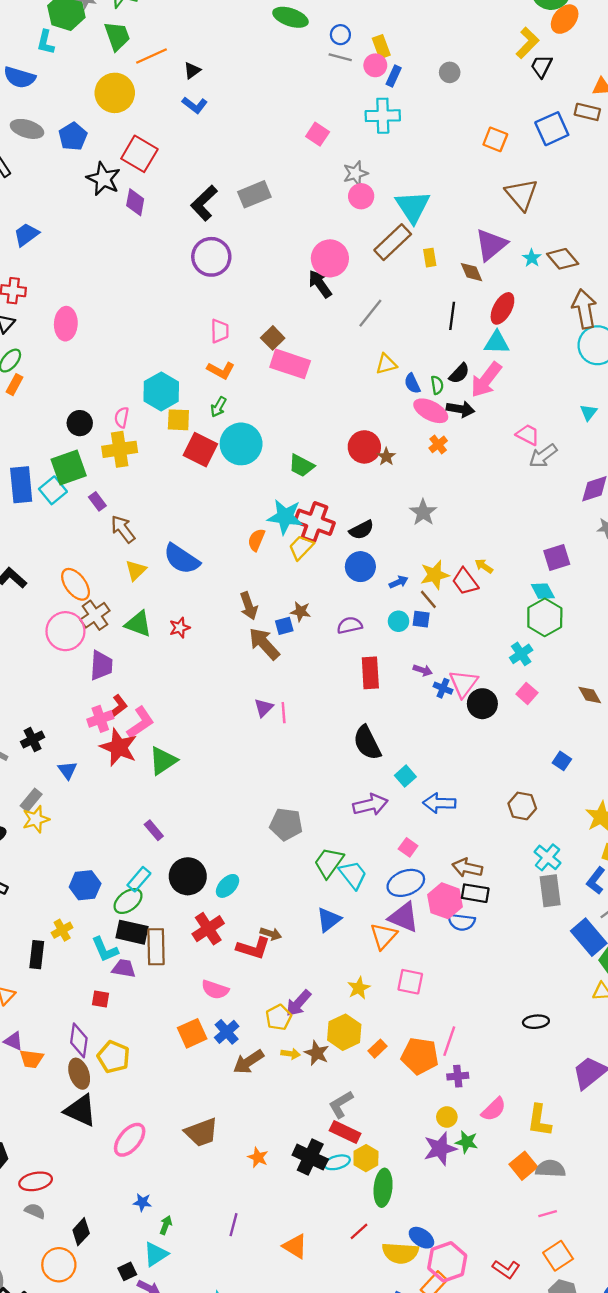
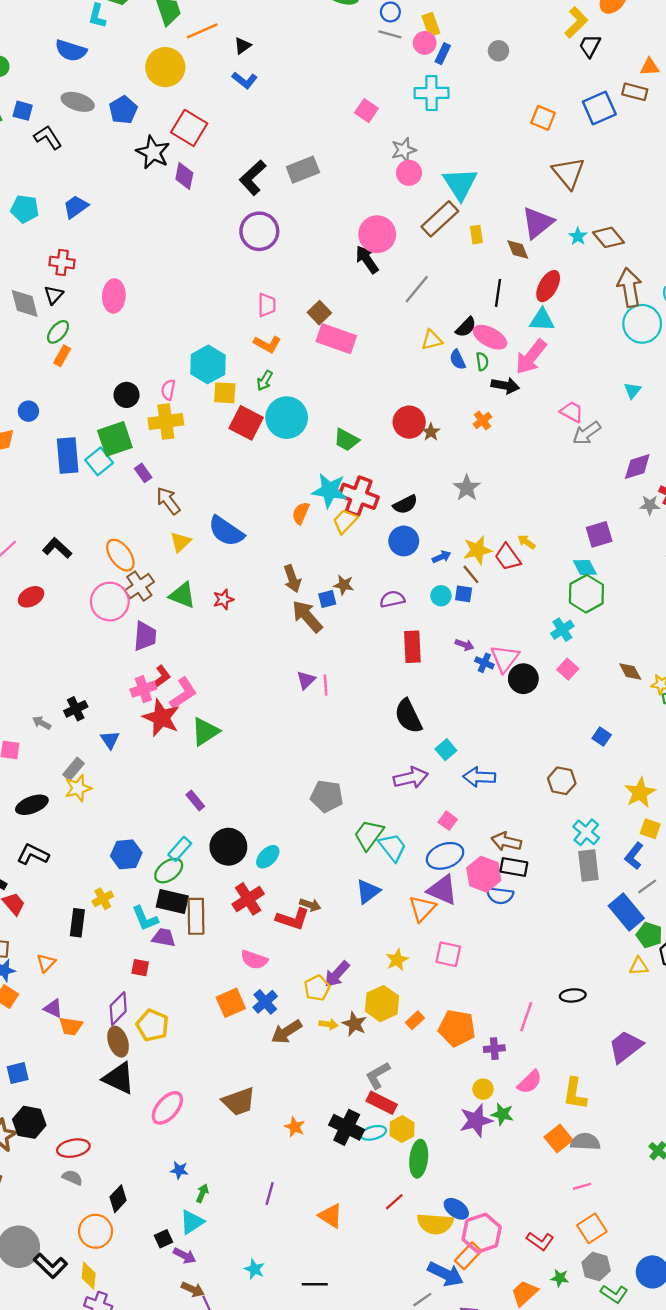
black semicircle: (459, 373) -> (466, 327), moved
pink ellipse: (431, 411) -> (490, 337), moved
purple diamond: (79, 1040) -> (118, 1009), turned 36
pink line: (449, 1041) -> (526, 1017), moved

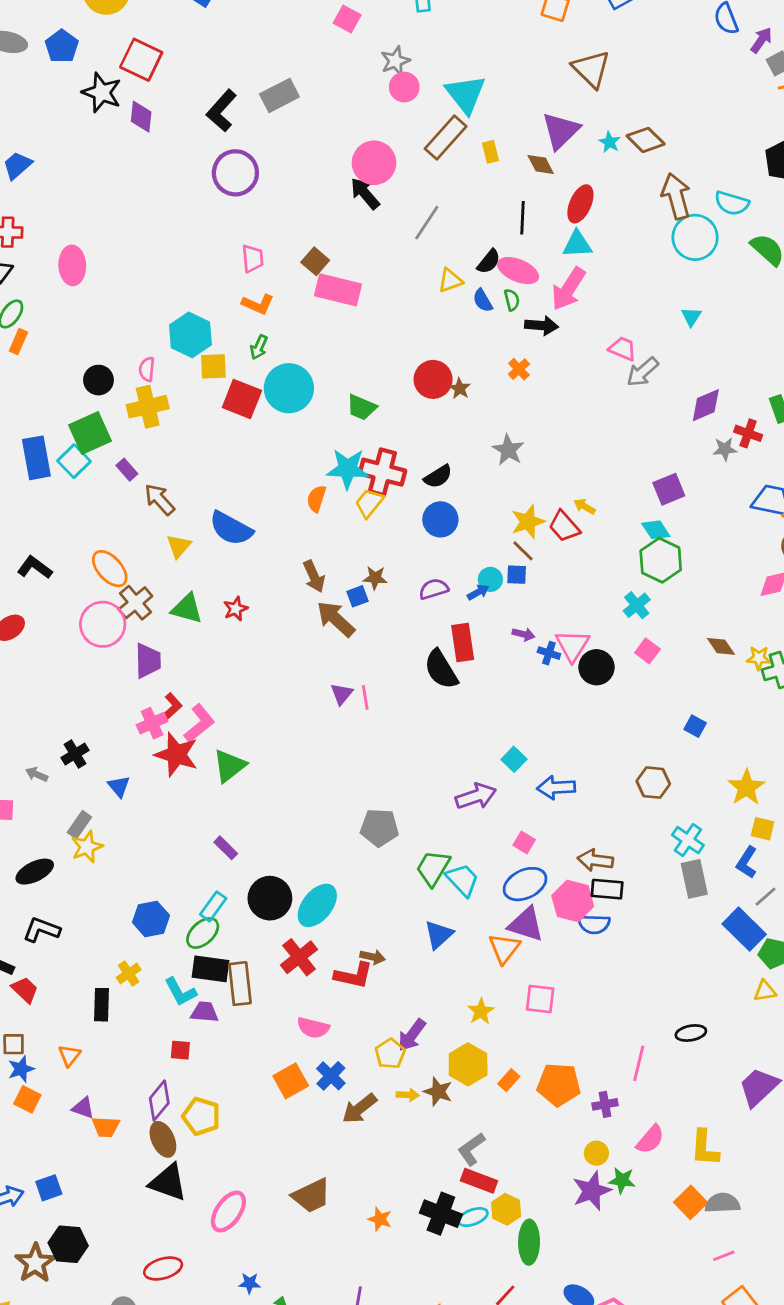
blue arrow: (442, 557) -> (478, 592), moved
black semicircle: (408, 716) -> (441, 669), moved
cyan ellipse: (268, 857) -> (317, 905), size x1.5
red ellipse: (73, 1148) -> (163, 1269), moved

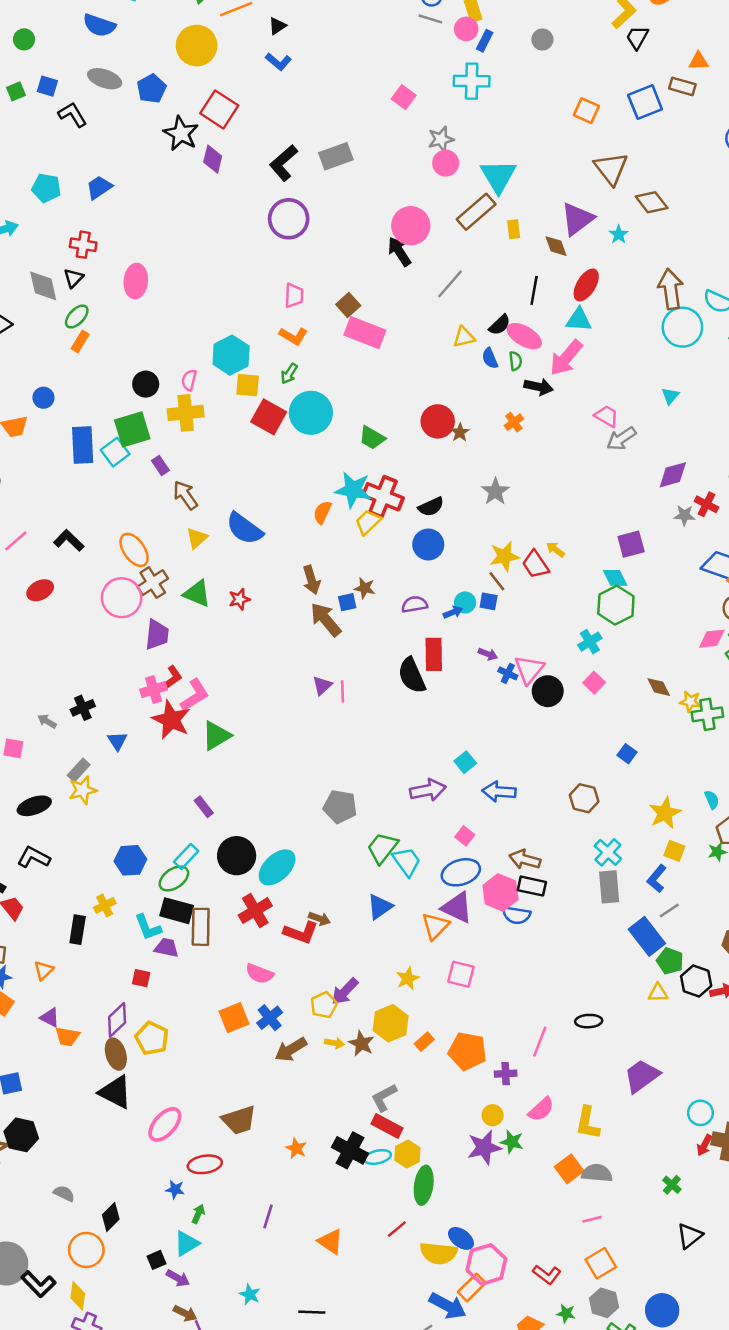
brown diamond: (646, 140) -> (652, 202), moved
red ellipse: (163, 1269) -> (205, 1164), moved

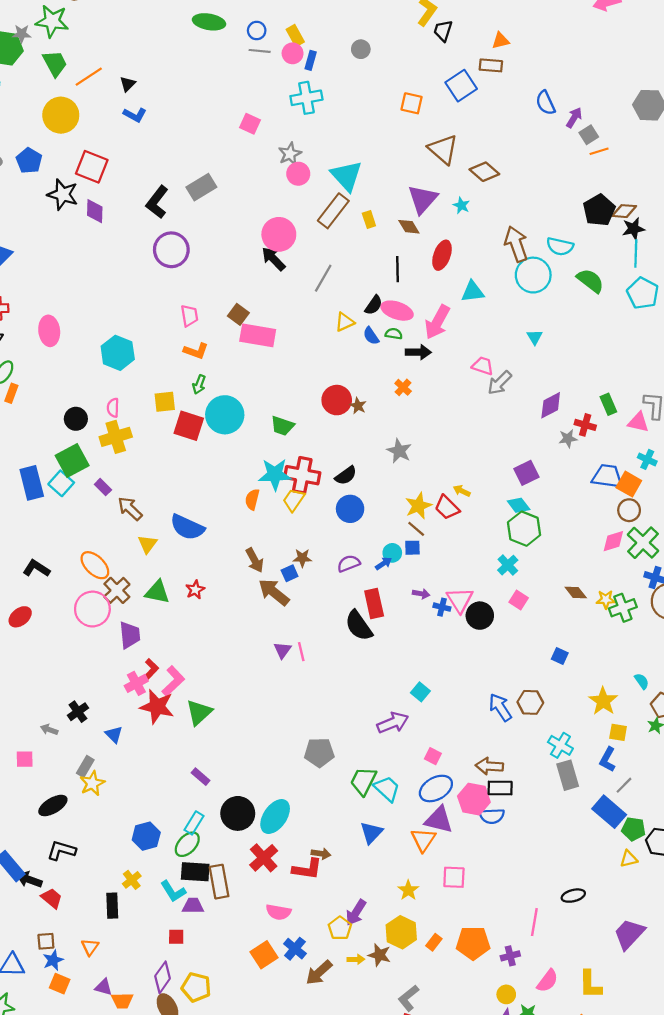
cyan triangle: (579, 320) -> (473, 292), moved
cyan hexagon: (231, 355) -> (118, 353), moved
green semicircle: (515, 361) -> (394, 334), turned -63
blue arrow: (499, 792) -> (500, 707), moved, turned 64

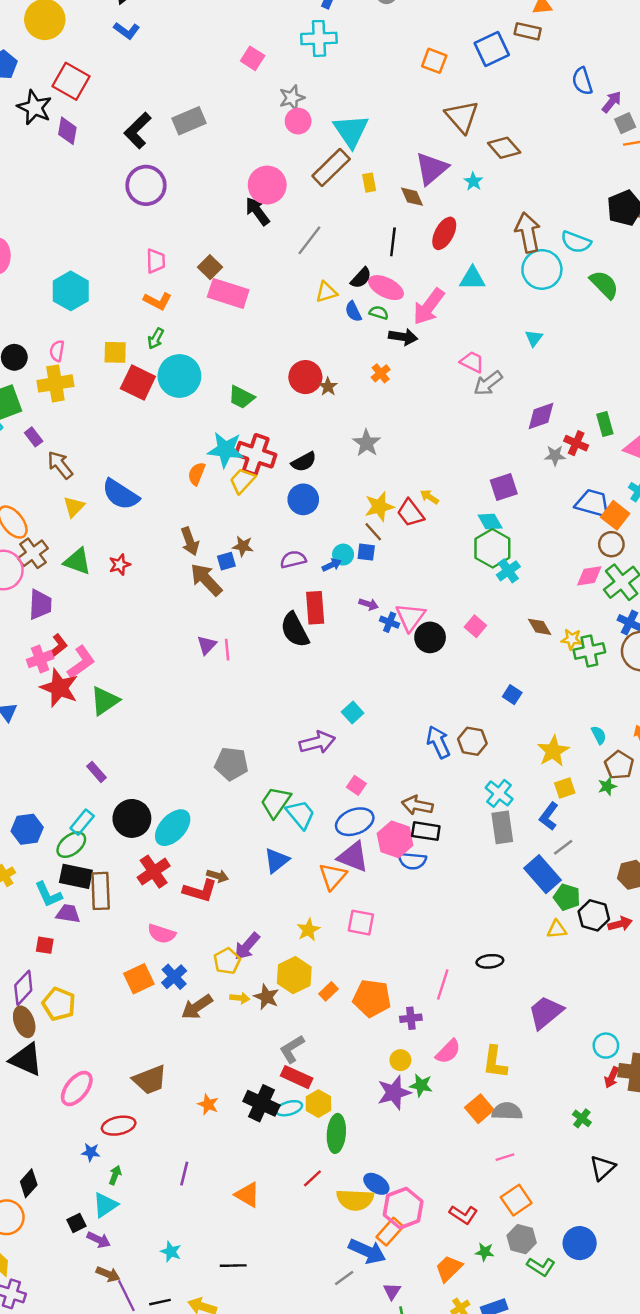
cyan cross: (508, 565) -> (508, 571), moved
yellow square: (618, 732) -> (565, 788), turned -36

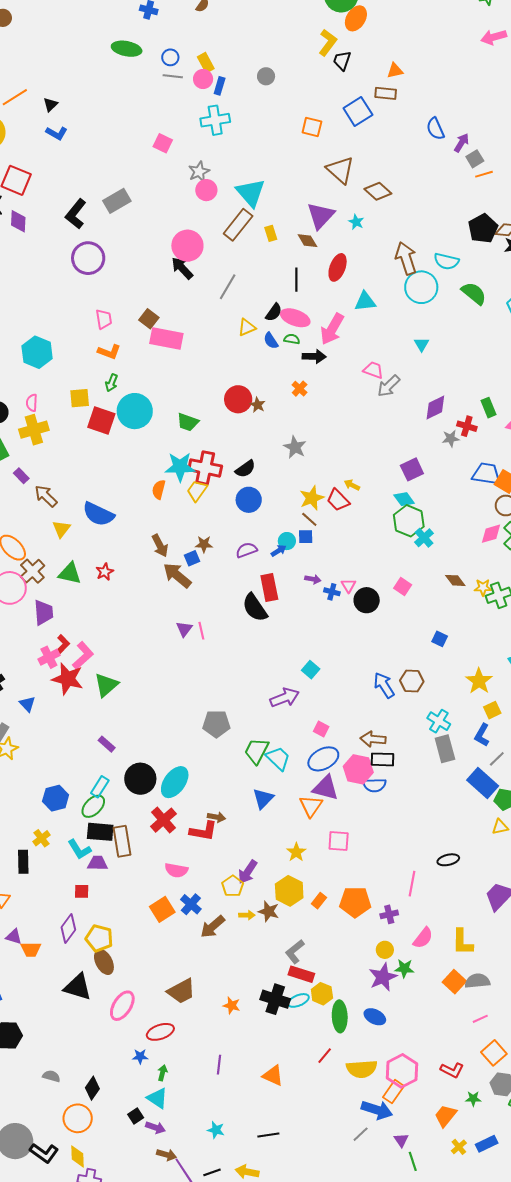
pink triangle: (410, 617) -> (348, 586), size x0.6
brown ellipse: (24, 1022) -> (104, 962), moved
blue ellipse: (376, 1184) -> (375, 1017), moved
cyan triangle: (105, 1205) -> (157, 1098), turned -45

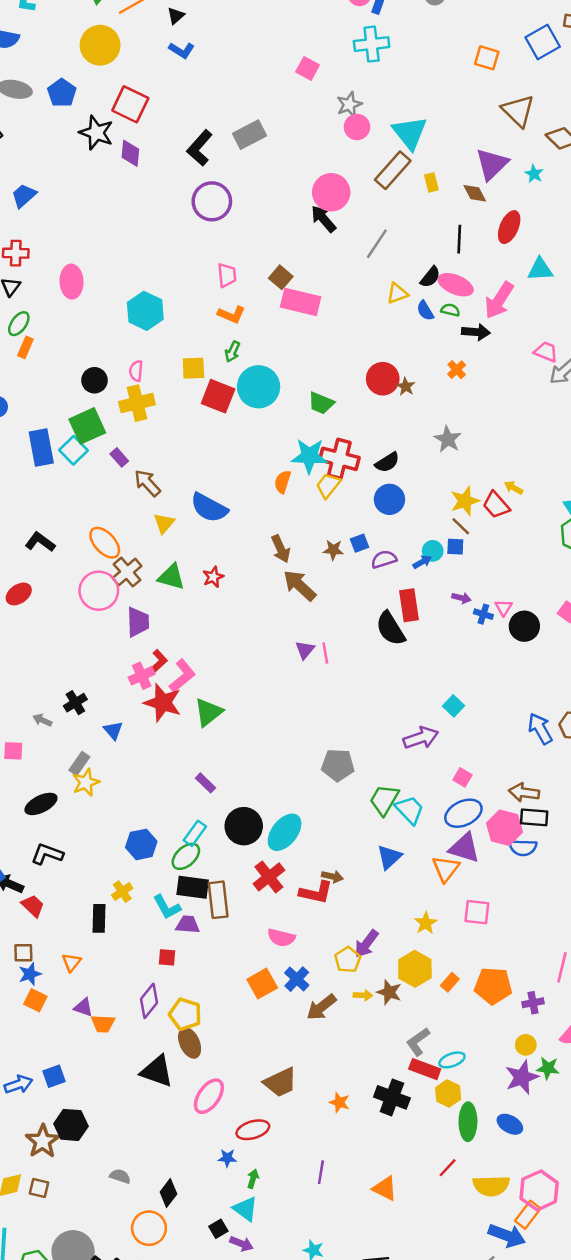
blue square: (192, 558) -> (360, 543), moved
cyan ellipse: (298, 1000) -> (452, 1060), moved

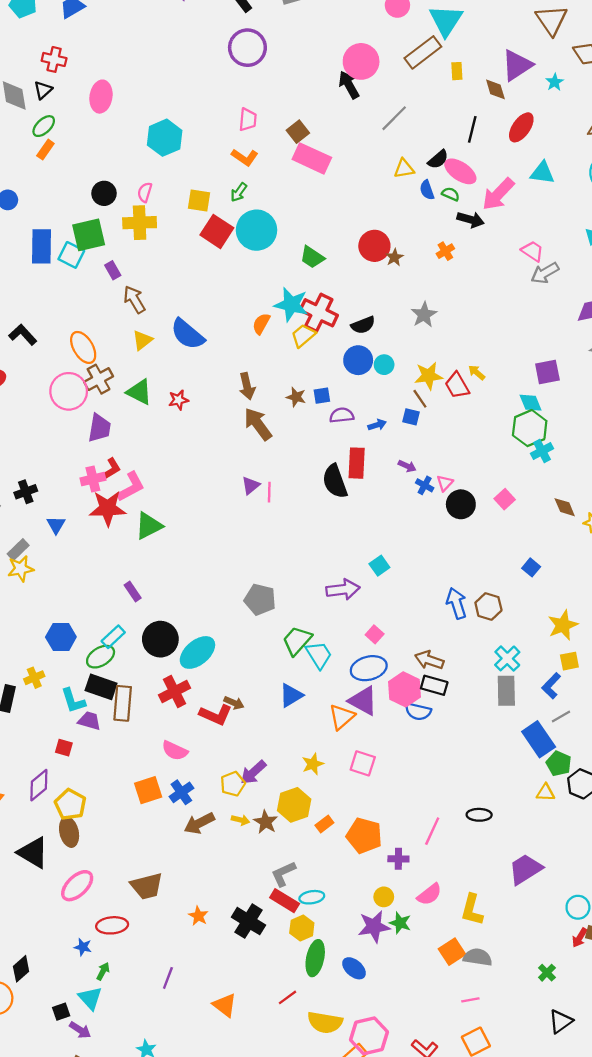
cyan square: (74, 450) -> (71, 255), turned -30
cyan circle: (433, 551) -> (384, 365), moved
red star: (163, 703) -> (108, 508), turned -30

